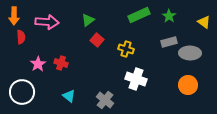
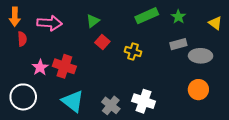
red cross: (61, 63) -> (64, 66), size x1.5
white cross: (136, 79) -> (144, 101), moved
cyan triangle: (69, 96) -> (73, 101), size x1.6

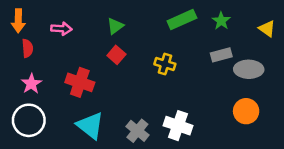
pink arrow: (50, 23) -> (61, 29), size x0.7
red square: (102, 42) -> (116, 55), moved
pink star: (40, 67) -> (31, 84), moved

